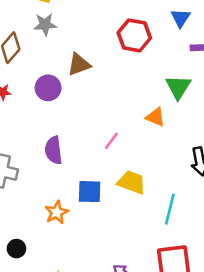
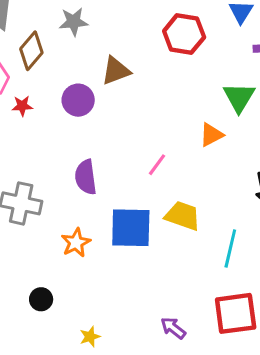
orange triangle: (155, 117) -> (211, 135), turned -50
blue square: (90, 192) -> (131, 228), size x1.4
orange star: (57, 212) -> (76, 243), moved

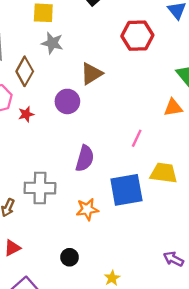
gray star: (74, 22) -> (52, 43), turned 30
orange triangle: (211, 135) -> (173, 108), turned 30
purple semicircle: (86, 177) -> (85, 158), turned -145
orange star: (76, 243) -> (87, 209), turned 30

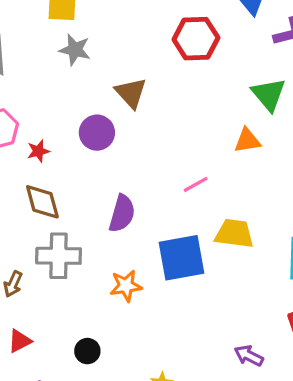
brown diamond: (25, 71) -> (42, 202), moved, turned -44
brown triangle: (91, 74) -> (131, 93), turned -40
pink line: (137, 138) -> (196, 184), turned 36
black circle: (70, 257) -> (87, 351), moved

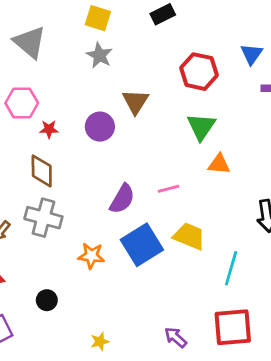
green triangle: (269, 94) -> (201, 127), moved
purple semicircle: (122, 213) -> (122, 199), moved
blue square: (181, 258) -> (142, 245), turned -36

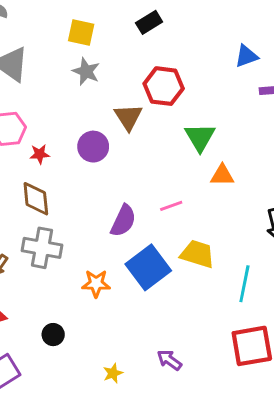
blue triangle: (252, 54) -> (246, 56), turned 40
red hexagon: (199, 72) -> (164, 86), moved
purple arrow: (176, 337) -> (169, 360), moved

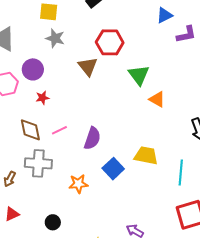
purple circle: (93, 147) -> (33, 69), moved
red star: (40, 154) -> (42, 98), moved
orange triangle: (222, 175) -> (157, 99), turned 36
pink line: (171, 206) -> (59, 130), moved
blue square: (148, 267) -> (113, 169), size x0.7

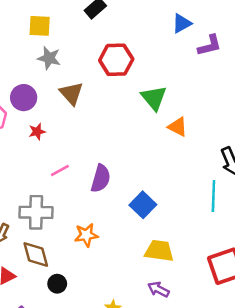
brown triangle: (88, 66) -> (71, 93), moved
brown diamond: (30, 130) -> (36, 255), moved
yellow trapezoid: (146, 156) -> (159, 251), moved
blue square: (113, 169) -> (143, 205), moved
cyan line: (181, 172) -> (213, 196), moved

